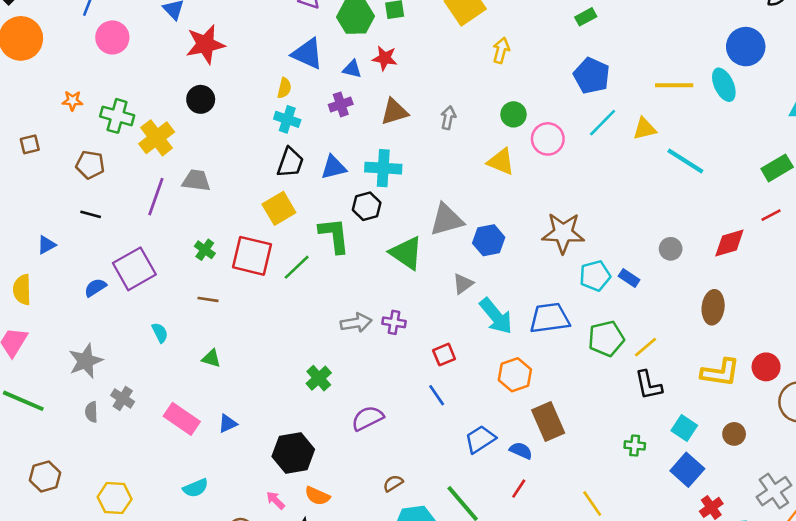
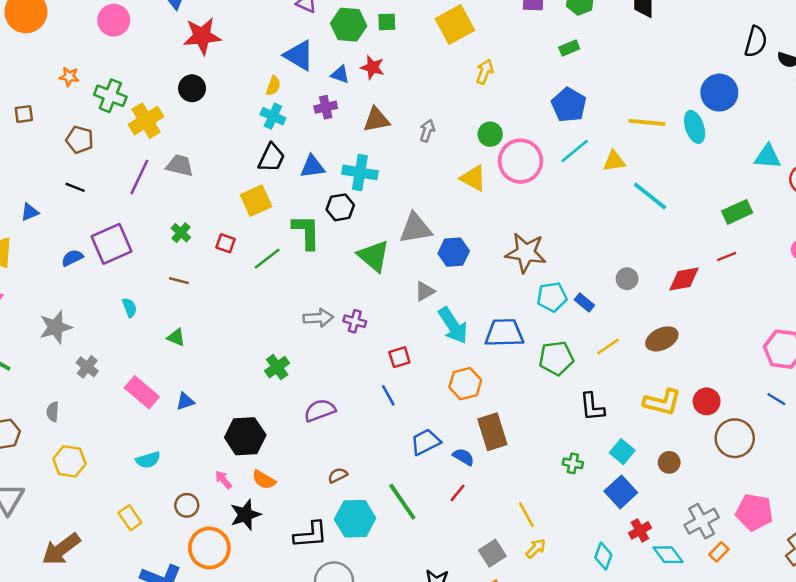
pink circle: (548, 139) -> (520, 161), size x1.4
red square: (252, 256) -> (225, 243), size x0.5
brown ellipse: (713, 307) -> (662, 339), turned 52
yellow line: (645, 347) -> (608, 346), moved
gray semicircle: (91, 412) -> (53, 412), moved

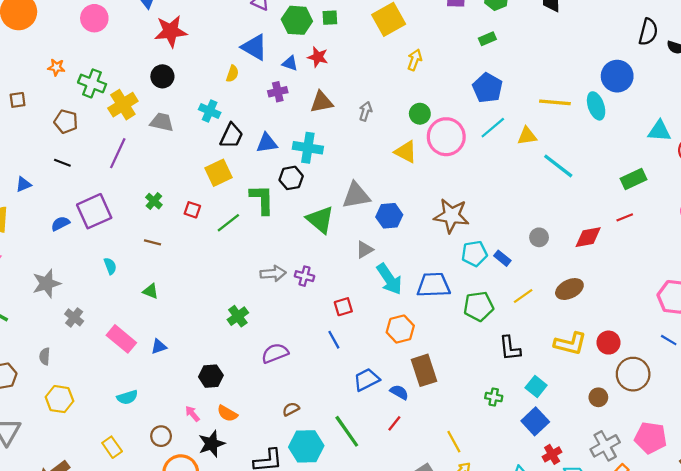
cyan cross: (273, 116) -> (210, 111), moved
gray trapezoid: (180, 166) -> (162, 122), moved
black hexagon: (245, 436) -> (211, 376), size x0.7
brown circle: (669, 462) -> (598, 397), moved

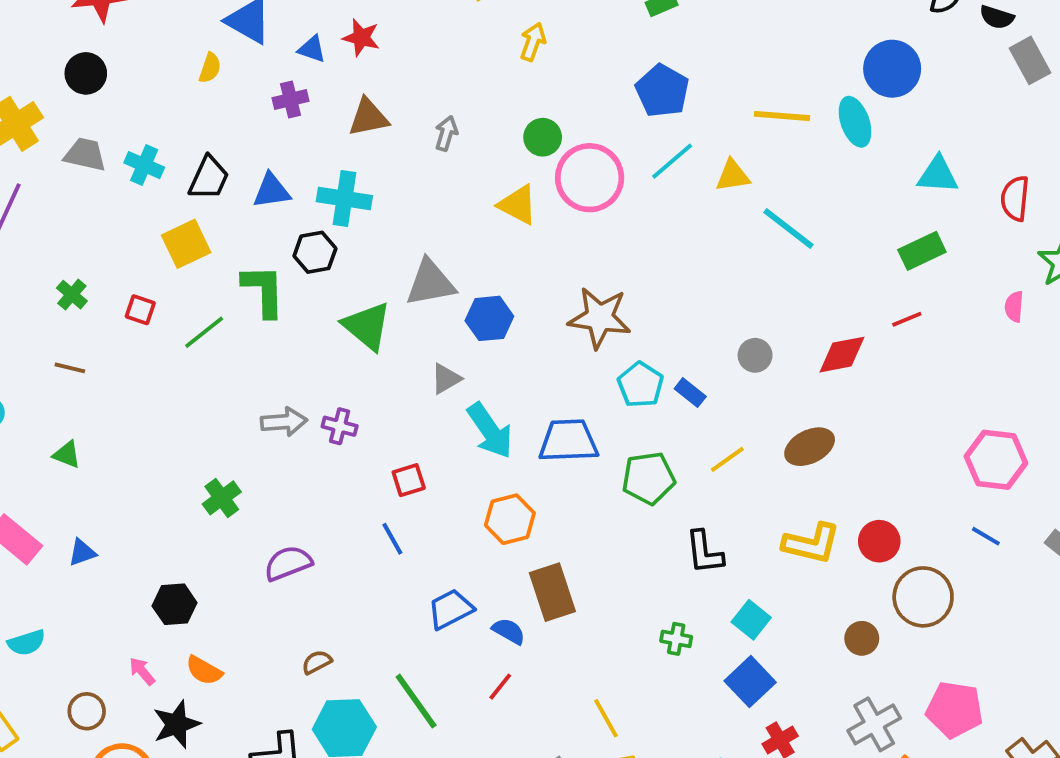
cyan cross: (210, 111) -> (144, 165), moved
cyan triangle: (659, 131) -> (938, 175), moved
cyan pentagon: (474, 254) -> (641, 385), turned -30

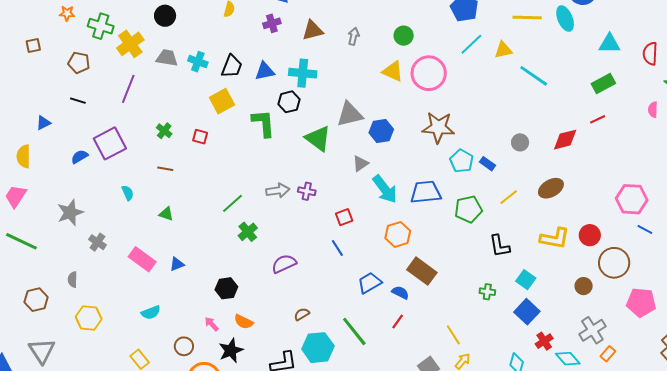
pink circle: (590, 178) -> (429, 73), moved
green line: (204, 332) -> (232, 203), moved
pink hexagon: (996, 460) -> (632, 199), moved
brown rectangle: (552, 592) -> (422, 271), turned -32
pink pentagon: (955, 710) -> (641, 302), moved

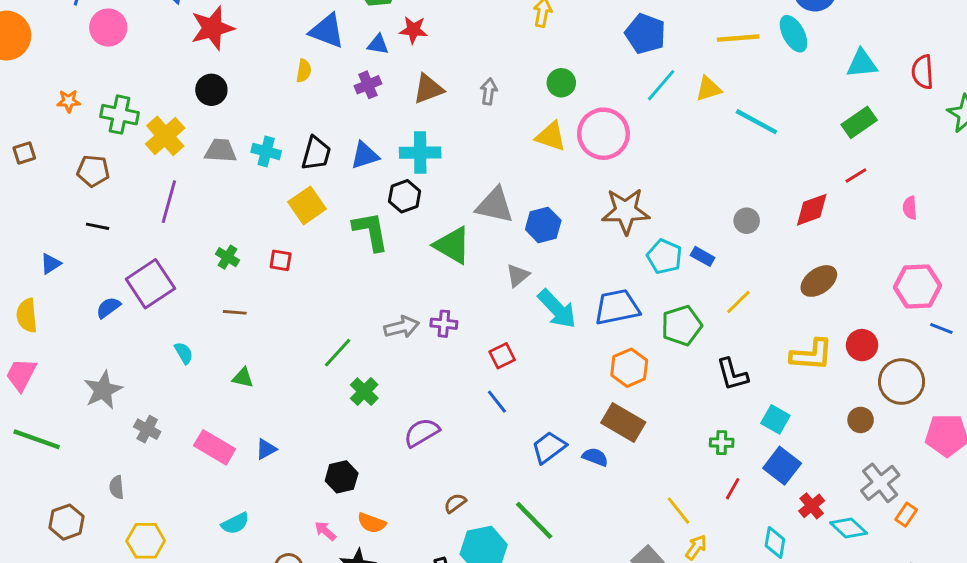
pink semicircle: (653, 110) -> (910, 208), moved
gray triangle: (350, 114) -> (495, 205), turned 32
brown ellipse: (551, 188) -> (819, 281), moved
orange hexagon: (398, 234) -> (629, 368), moved
red line: (398, 322) -> (733, 489), moved

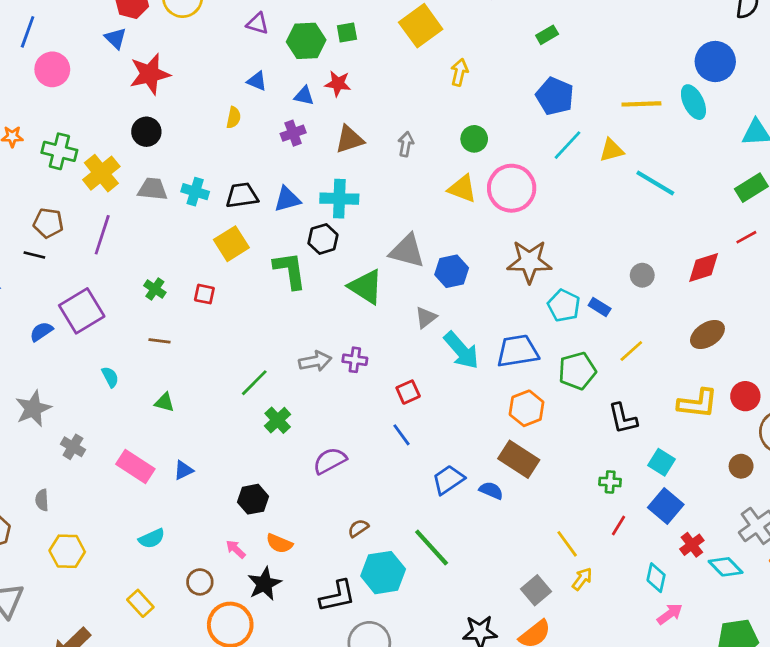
blue triangle: (327, 31) -> (257, 81), size x0.6
black trapezoid: (316, 153) -> (242, 195), turned -116
brown pentagon: (93, 171) -> (48, 223), moved

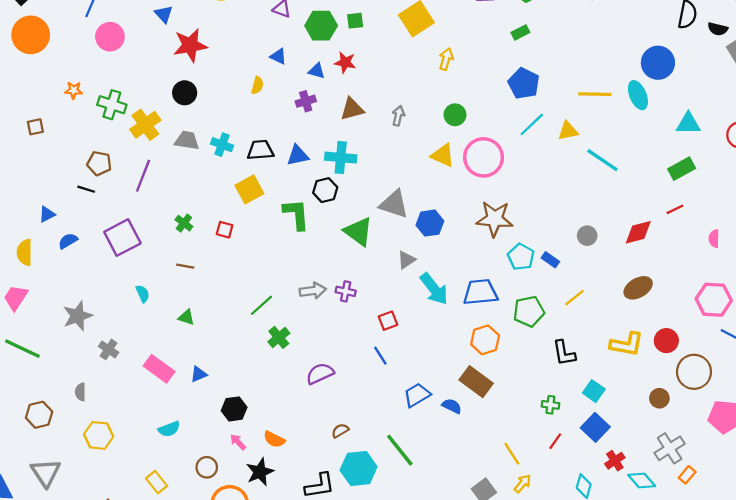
blue semicircle: (41, 332) -> (68, 241), moved
black hexagon: (253, 499) -> (234, 409), moved

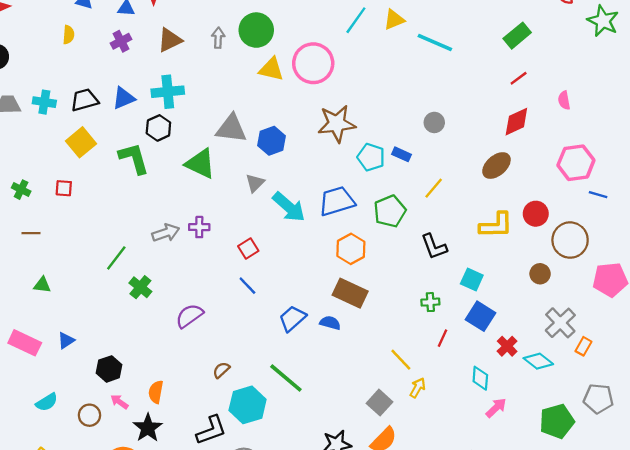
green circle: (455, 115) -> (256, 30), moved, size x1.5
red diamond: (638, 232) -> (516, 122), moved
orange semicircle: (274, 439) -> (156, 392), turned 85
brown circle: (207, 467) -> (89, 415), moved

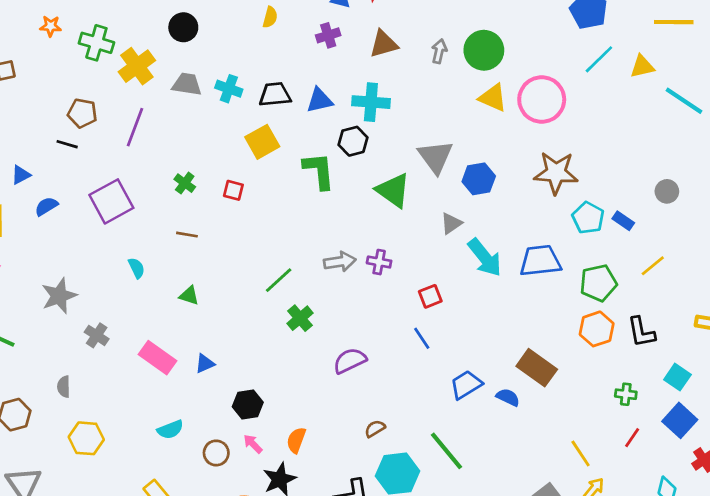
gray triangle: (231, 129) -> (436, 157), turned 36
orange hexagon: (351, 249) -> (597, 329), moved

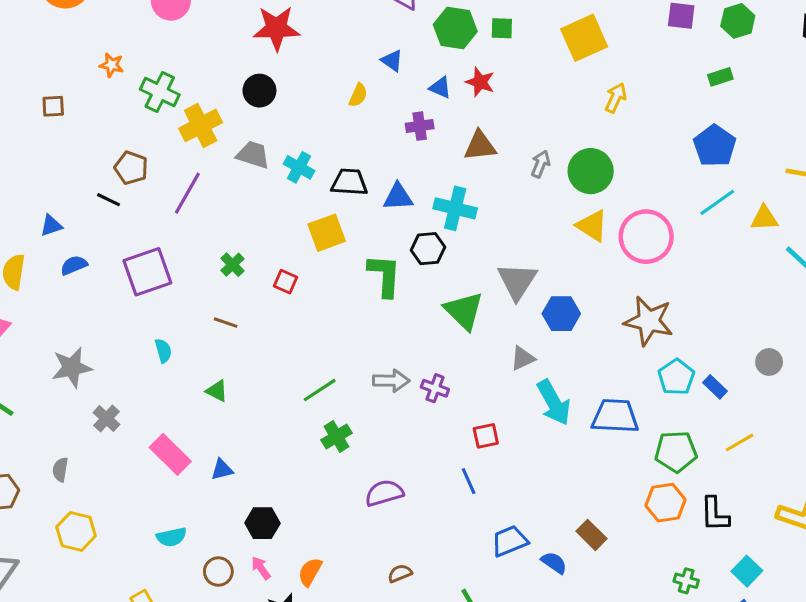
brown rectangle: (537, 368) -> (591, 535), size x0.7

